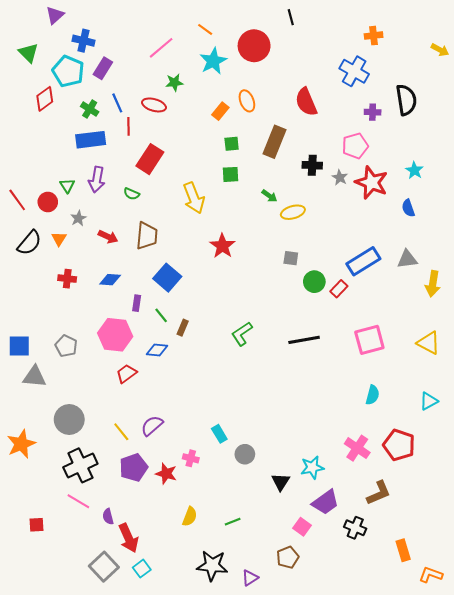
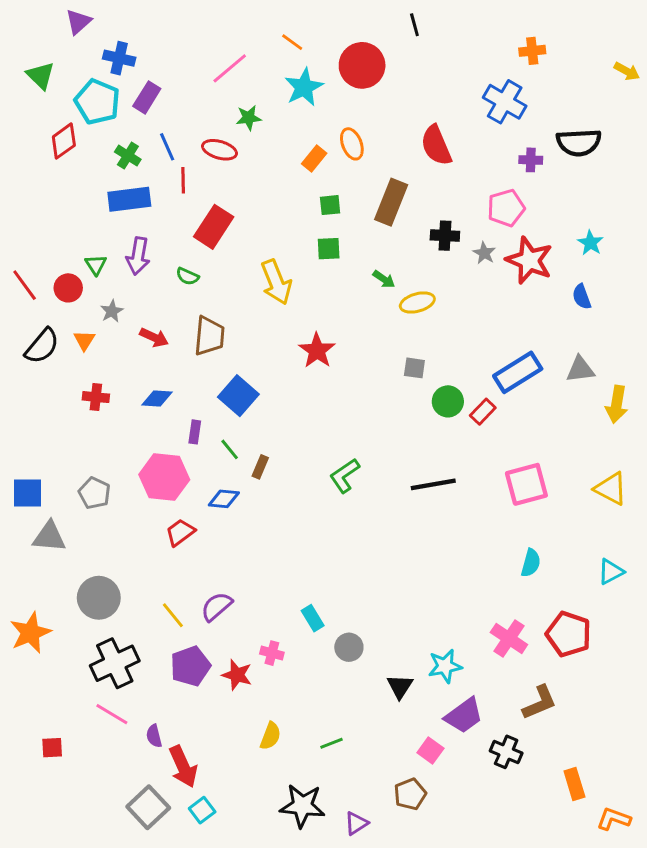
black semicircle: (406, 100) -> (579, 142), turned 96

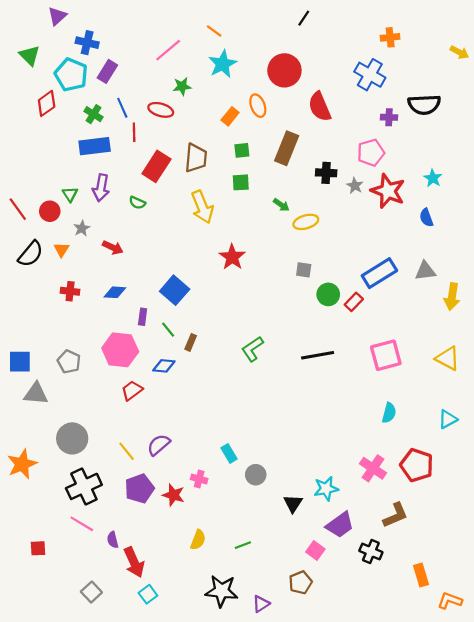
black line: (414, 25) -> (304, 18), turned 49
red circle: (362, 65) -> (284, 70), moved
brown trapezoid: (209, 336) -> (196, 158), moved
gray square: (148, 807) -> (91, 592), moved, size x0.7

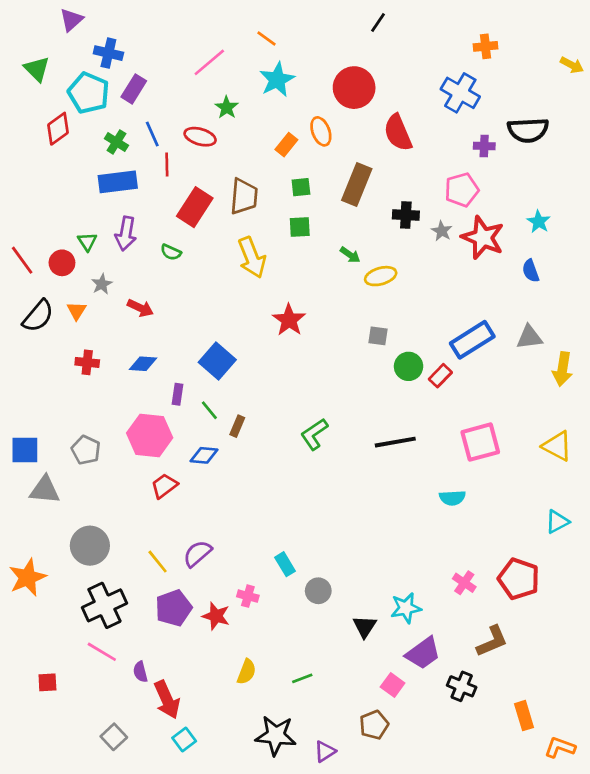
green star: (182, 86) -> (227, 107), turned -30
cyan semicircle: (389, 413) -> (452, 498), moved, turned 72
pink cross: (373, 468) -> (464, 583), size x0.7

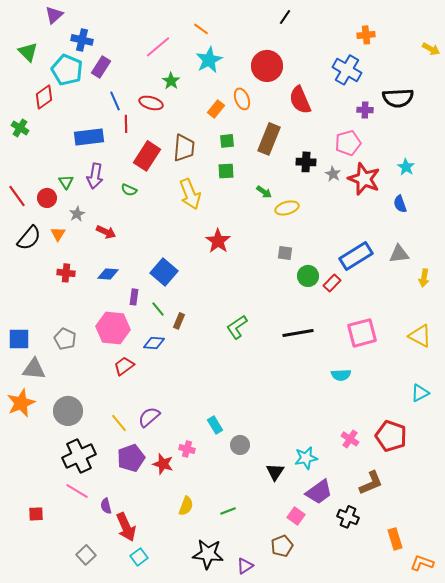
green cross: (116, 142) -> (20, 128), moved
yellow arrow: (563, 369) -> (424, 278), size x0.7
orange star: (27, 577) -> (21, 403), moved

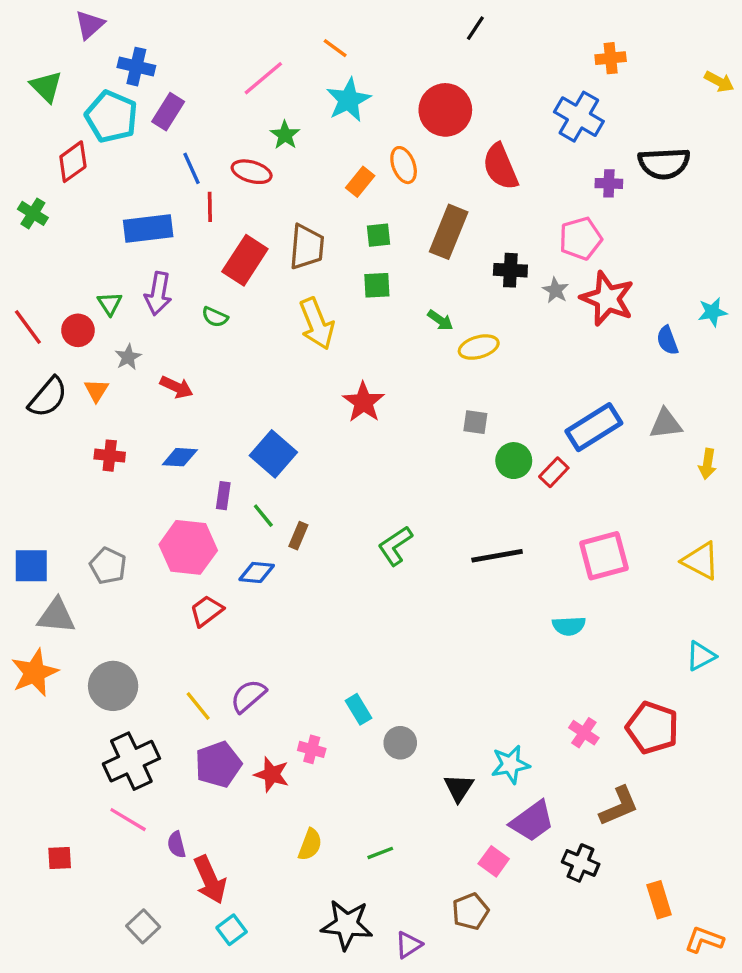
cyan star: (406, 167) -> (712, 312), moved, turned 30

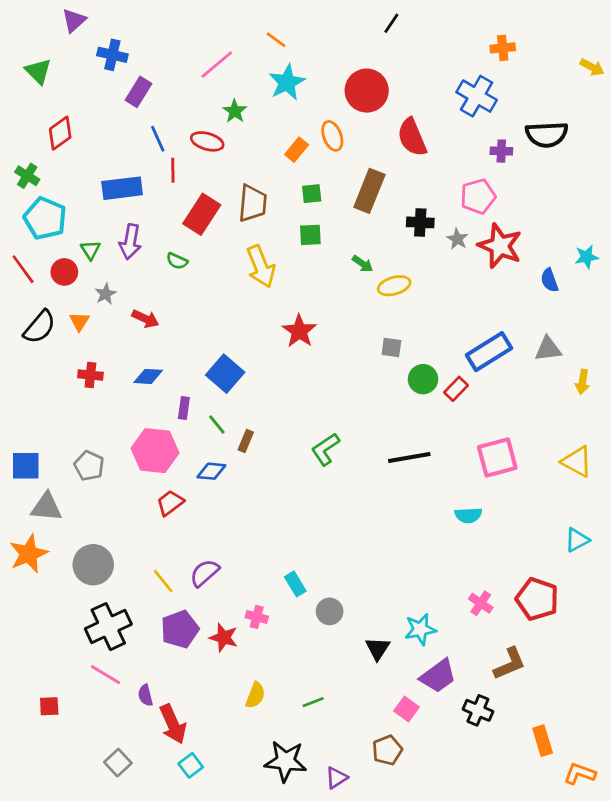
cyan pentagon: (111, 117) -> (45, 218), moved

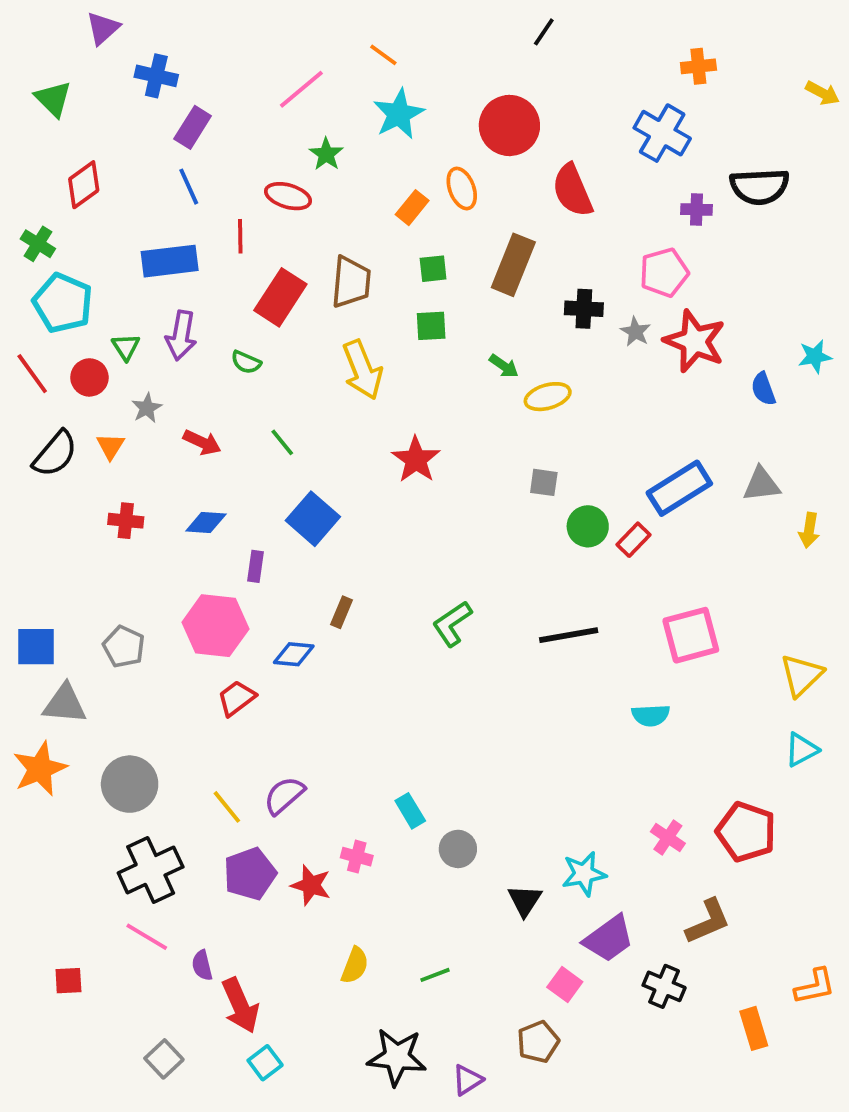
blue line: (158, 139) -> (189, 187), moved
green line: (217, 425) -> (282, 442), moved
yellow triangle: (577, 462) -> (802, 675), moved, turned 48
orange L-shape: (580, 774) -> (815, 986), moved, turned 148

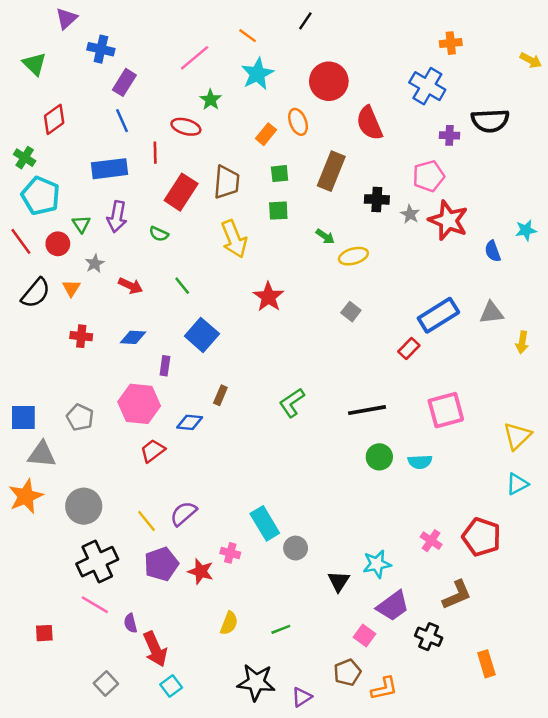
black line: (544, 32) -> (305, 21), moved
gray square: (544, 482) -> (351, 312), turned 30
green circle: (588, 526) -> (379, 457), moved
cyan rectangle: (410, 811) -> (265, 523), size x1.5
orange L-shape: (815, 986) -> (384, 688), moved

